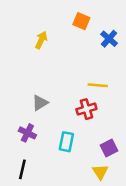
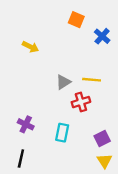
yellow arrow: (41, 40) -> (30, 47), moved, turned 91
gray triangle: (40, 103) -> (63, 82), moved
yellow triangle: (100, 172) -> (104, 161), moved

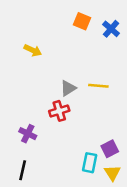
blue cross: (102, 36) -> (111, 29), moved
red cross: (81, 102) -> (59, 111), moved
cyan rectangle: (62, 133) -> (90, 163), moved

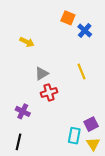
blue cross: (111, 29) -> (85, 30), moved
yellow line: (98, 86) -> (82, 71), turned 63
gray triangle: (68, 88) -> (42, 74), moved

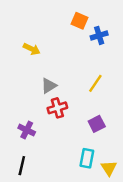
blue cross: (85, 30) -> (99, 35), turned 32
yellow line: (82, 71) -> (95, 83), turned 56
purple square: (91, 124) -> (97, 124), moved

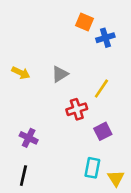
yellow arrow: (32, 49) -> (21, 73), moved
gray triangle: (49, 86) -> (60, 74), moved
red cross: (57, 108) -> (77, 109), moved

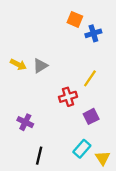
gray triangle: (60, 74) -> (40, 66), moved
cyan rectangle: (92, 168) -> (82, 149), turned 30
black line: (23, 176) -> (39, 156), moved

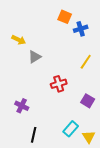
yellow arrow: (18, 64) -> (19, 40), moved
yellow line: (90, 78) -> (86, 62), moved
purple square: (91, 116) -> (88, 101), moved, turned -32

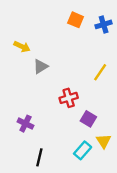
blue cross: (81, 29) -> (104, 24), moved
purple square: (88, 101) -> (88, 119), moved
yellow triangle: (89, 137) -> (104, 141), moved

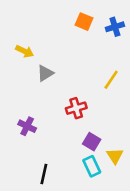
purple square: (88, 119) -> (92, 142), moved
purple cross: (25, 124) -> (27, 126), moved
cyan rectangle: (83, 150) -> (92, 166), turned -66

